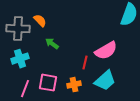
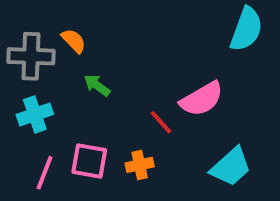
red line: (85, 63) -> (161, 122), turned -56
cyan trapezoid: (105, 81) -> (231, 167), moved

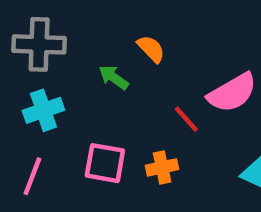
orange semicircle: (74, 41) -> (151, 49), moved
pink line: (45, 173) -> (32, 176), moved

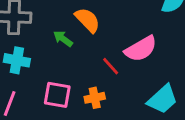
orange semicircle: (151, 49) -> (88, 20), size x1.4
cyan cross: (43, 110) -> (17, 60), turned 30

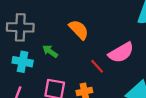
green arrow: (63, 39) -> (50, 51), moved

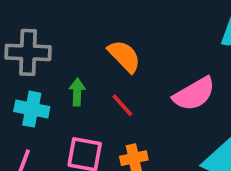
green arrow: (50, 51) -> (77, 92), turned 56
red line: (97, 66) -> (122, 105), moved

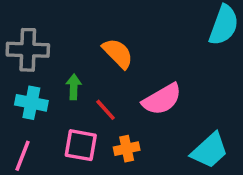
pink semicircle: (194, 94) -> (162, 99), moved
red line: (122, 105) -> (105, 110), moved

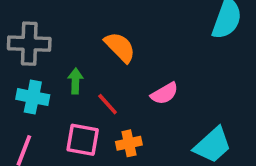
pink semicircle: (162, 99) -> (164, 93), size x0.7

